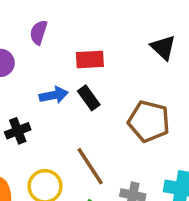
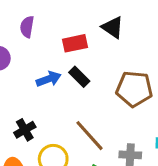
black triangle: (163, 47) -> (113, 27), moved
black cross: (18, 131) -> (25, 130), moved

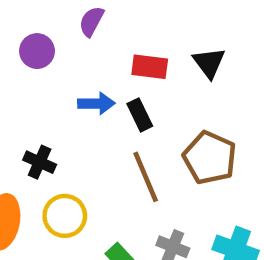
black cross: (25, 130) -> (40, 162), turned 35
brown line: (90, 136) -> (146, 177), moved

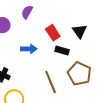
red rectangle: (150, 67) -> (53, 33), turned 49
black rectangle: (140, 115) -> (62, 50), moved, turned -48

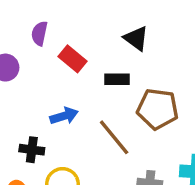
red rectangle: (53, 33) -> (72, 59), moved
blue arrow: (29, 49) -> (64, 116), moved

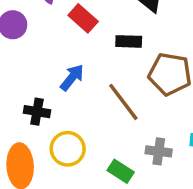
blue arrow: (64, 116) -> (72, 78), turned -36

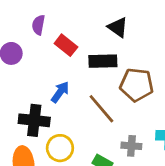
black rectangle: (129, 41) -> (103, 61), size x1.4
black cross: (37, 112) -> (34, 120), size x1.5

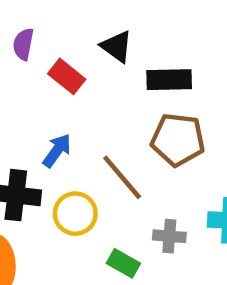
black triangle: (118, 27) -> (117, 46), moved
black rectangle: (103, 61) -> (169, 80), moved
yellow circle: (60, 148) -> (75, 214), moved

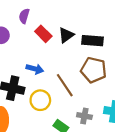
black triangle: (117, 46) -> (66, 35), moved, turned 42
blue arrow: (57, 150) -> (35, 69), turned 63

